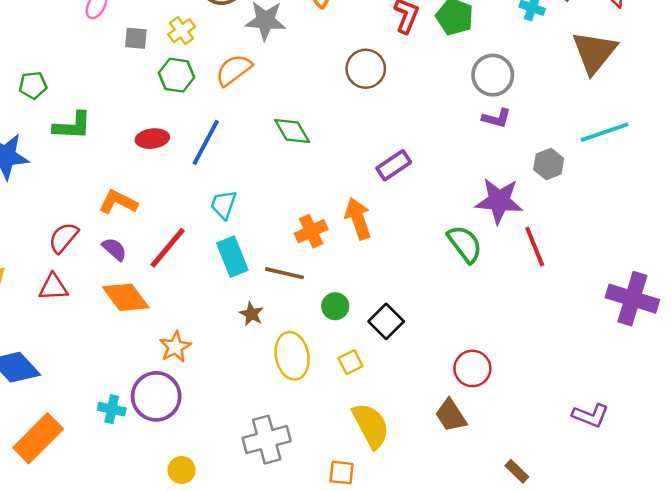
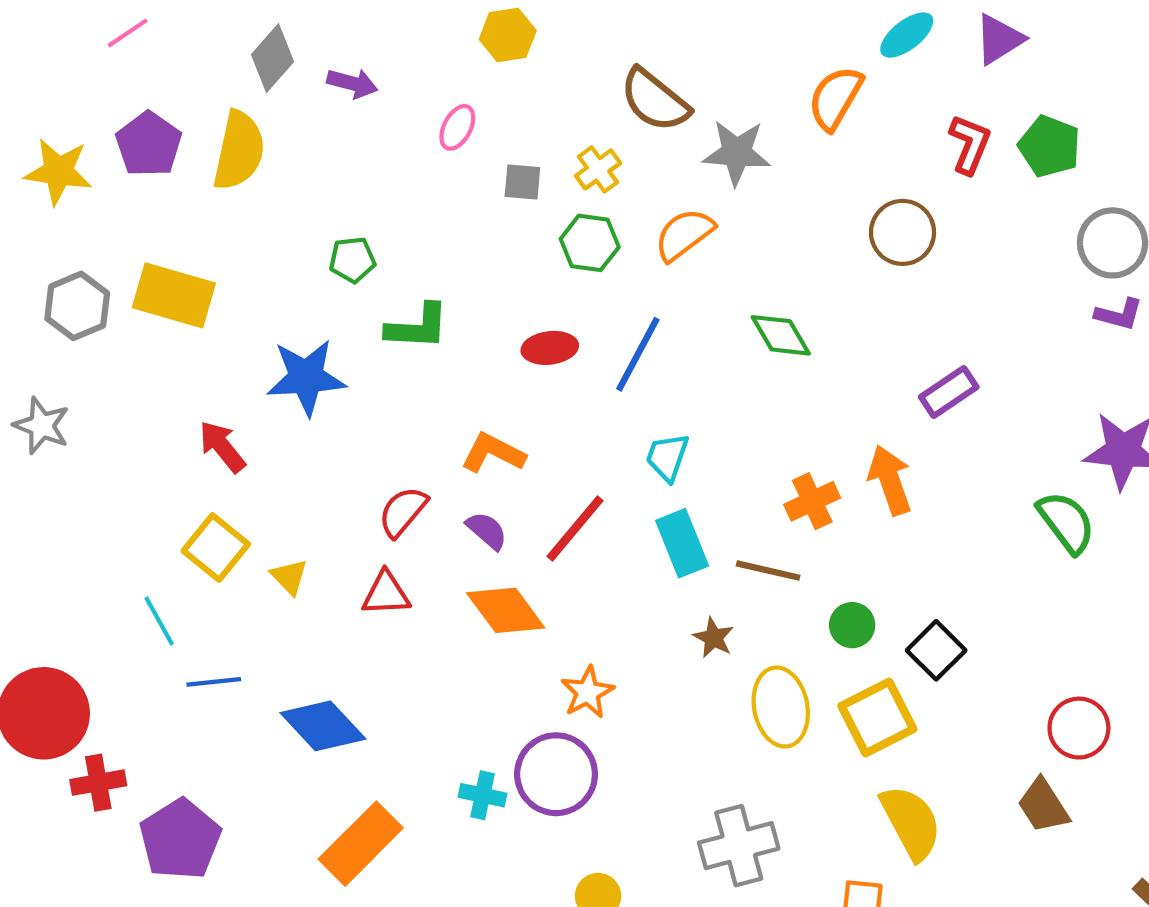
yellow square: (350, 362) -> (877, 718), size x1.8

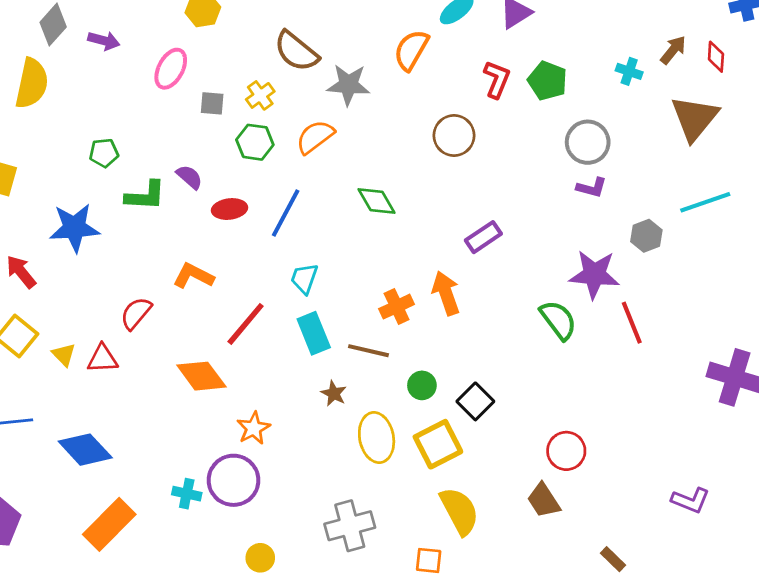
pink ellipse: (457, 127) -> (171, 69), size x1.4
purple semicircle: (487, 531) -> (189, 177), moved
red triangle: (386, 594) -> (103, 359), moved

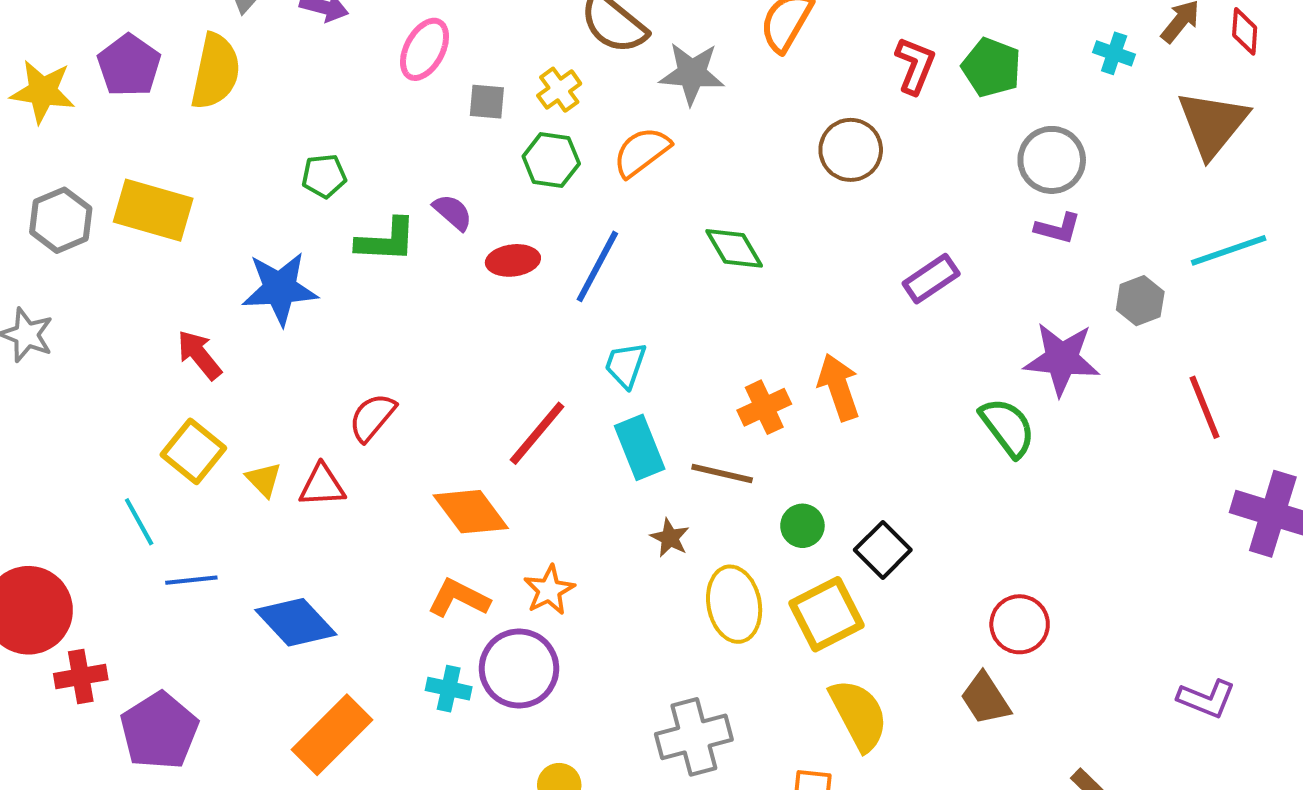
purple rectangle: (483, 237) -> (931, 279), moved
orange L-shape: (193, 276) -> (459, 598), moved
red line: (632, 323) -> (1204, 407), moved

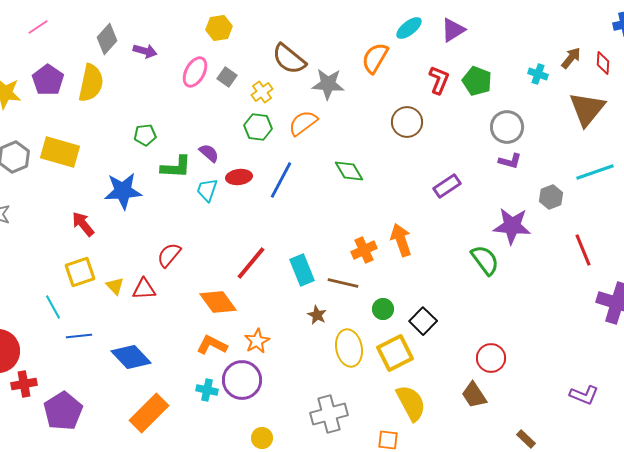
gray square: (487, 102) -> (227, 77), moved, turned 30
cyan trapezoid: (626, 365) -> (207, 190), moved
yellow square: (193, 451) -> (80, 272), turned 32

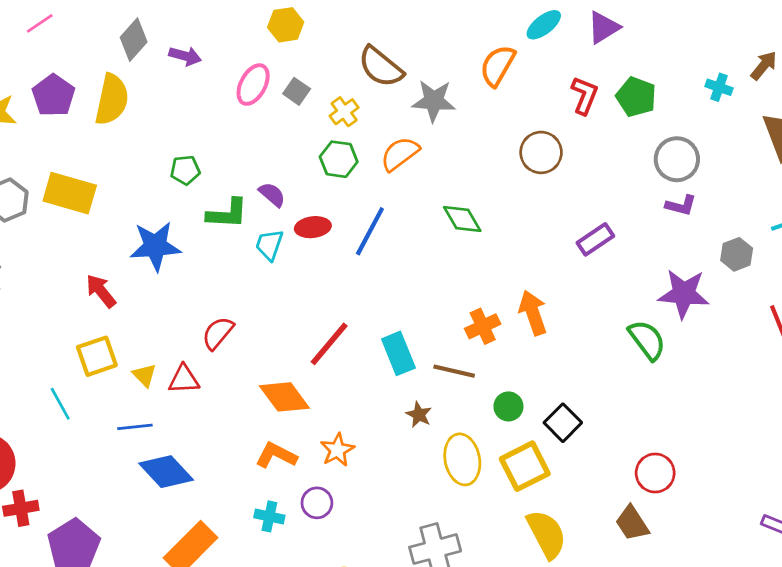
blue line: (79, 336) -> (135, 427), moved
purple circle: (242, 380) -> (317, 503), size x0.6

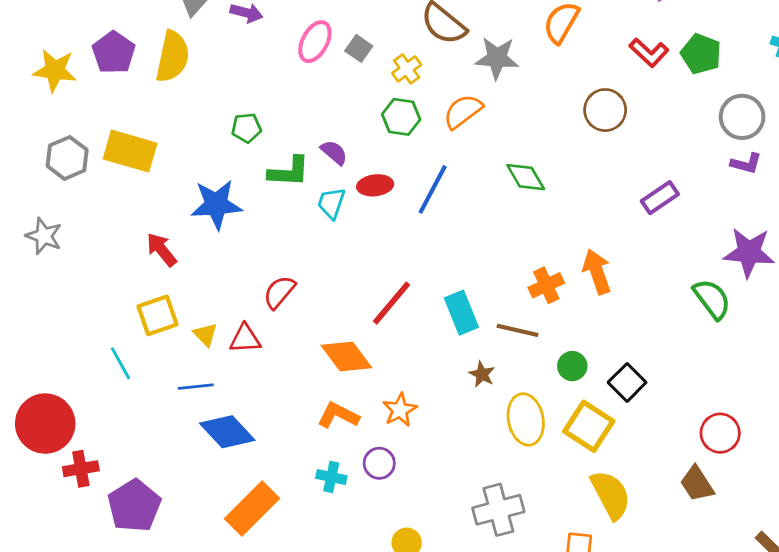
red L-shape: (585, 95) -> (649, 53), turned 111
yellow square: (525, 466) -> (589, 426), turned -30

